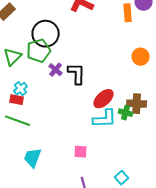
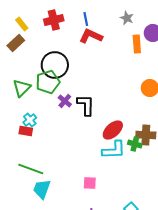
green line: (18, 121) -> (31, 169), moved

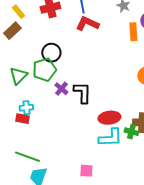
black circle: (55, 65) -> (51, 53), size x0.7
cyan cross: (30, 120) -> (26, 108), turned 32
red ellipse: (113, 130) -> (109, 118), turned 35

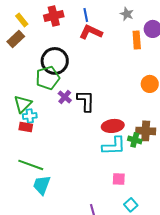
black circle: (51, 53) -> (55, 61), size x1.4
green triangle: (18, 76) -> (23, 104), moved
pink square: (86, 171) -> (119, 179), moved

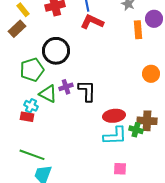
green pentagon: (48, 78) -> (32, 70), moved
purple cross: (65, 97) -> (66, 87), turned 32
green triangle: (23, 104) -> (48, 94), moved, turned -48
cyan cross: (30, 116) -> (31, 106), turned 32

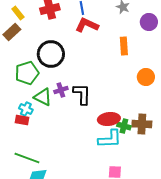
orange rectangle: (138, 30) -> (124, 46), moved
green cross: (136, 130) -> (124, 126), moved

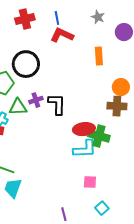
green triangle: (43, 97) -> (18, 107), turned -30
brown cross: (142, 124) -> (117, 106), moved
green cross: (124, 126) -> (99, 136), size x1.5

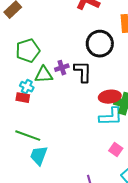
black circle: (26, 64) -> (100, 44), moved
pink square: (90, 182) -> (116, 150), turned 32

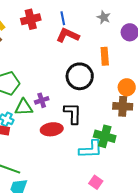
black L-shape: (83, 72) -> (73, 113), moved
red ellipse: (110, 97) -> (52, 129), moved

